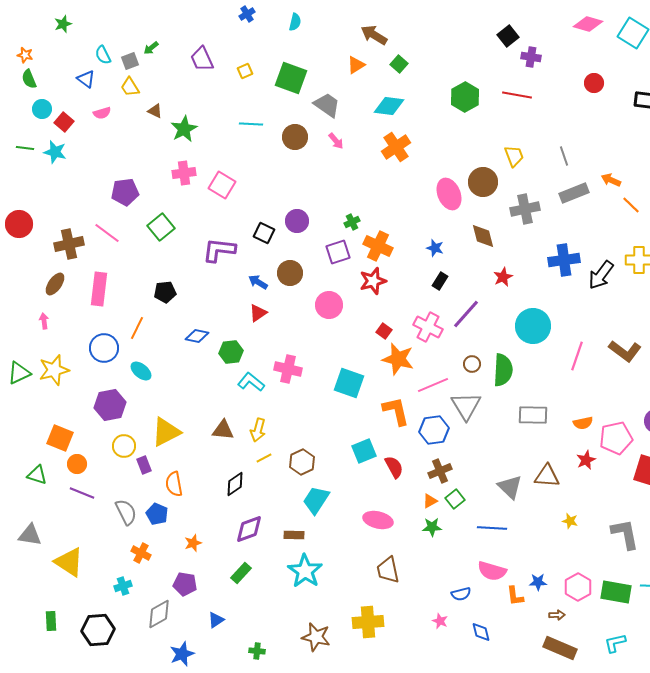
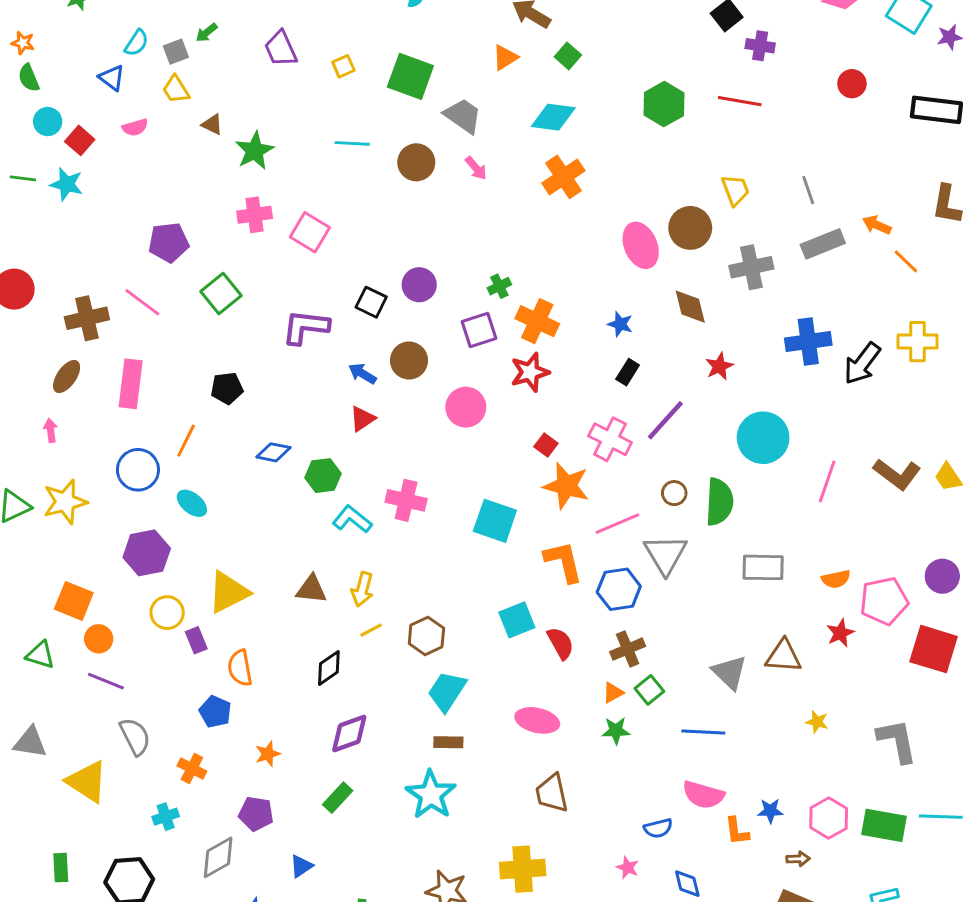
cyan semicircle: (103, 55) -> (137, 43), turned -120
gray semicircle: (126, 512) -> (135, 736), moved
brown rectangle: (294, 535) -> (448, 742), moved

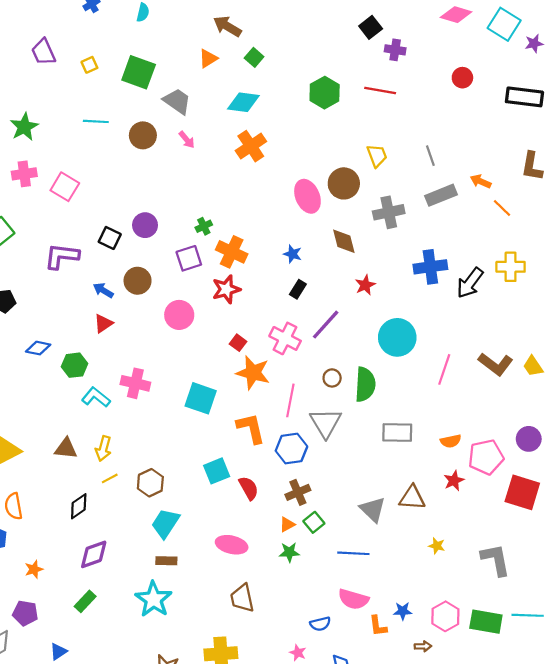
pink line: (617, 524) -> (290, 400), turned -56

